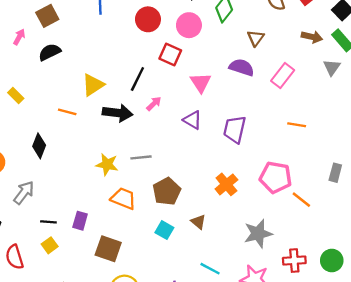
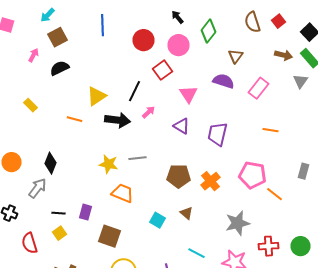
red square: (170, 54) -> (162, 70), turned 30
black diamond: (39, 146) -> (50, 163), moved
brown pentagon: (167, 191) -> (178, 176), moved, turned 30

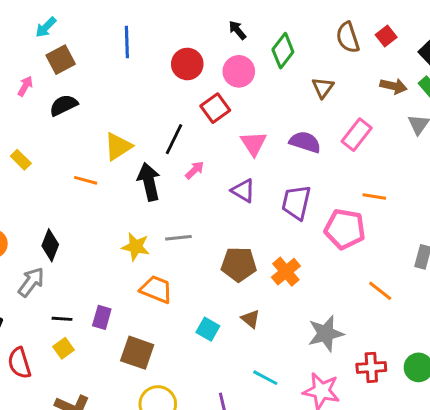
purple semicircle: (224, 81) -> (305, 142), moved
black arrow: (118, 120) -> (149, 182), turned -110
pink pentagon: (252, 175) -> (345, 229), moved

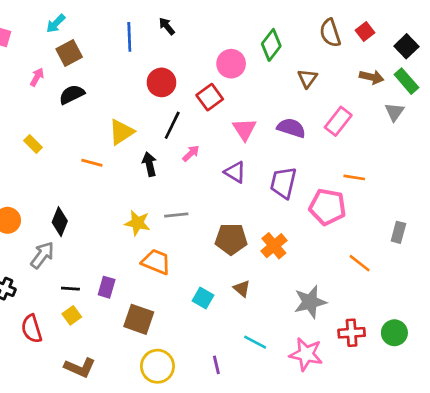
black arrow: (237, 30) -> (167, 26), moved
red circle: (187, 64) -> (161, 82), moved
black arrow: (149, 182) -> (149, 164), size x0.7

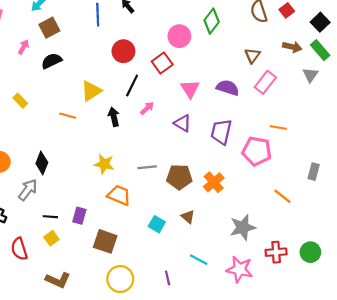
brown triangle: (307, 78) -> (252, 55), moved
gray line: (176, 215) -> (147, 167), moved

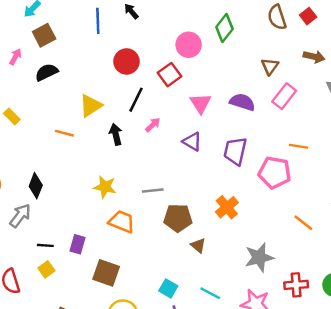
brown pentagon: (179, 177) -> (178, 218), moved
cyan square: (157, 224) -> (168, 288), moved

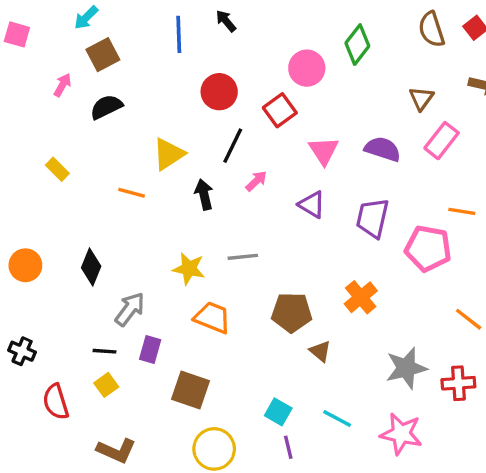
gray line: (153, 190) -> (243, 257), moved
gray arrow: (20, 216) -> (130, 309), moved
red cross: (296, 285) -> (458, 383), moved

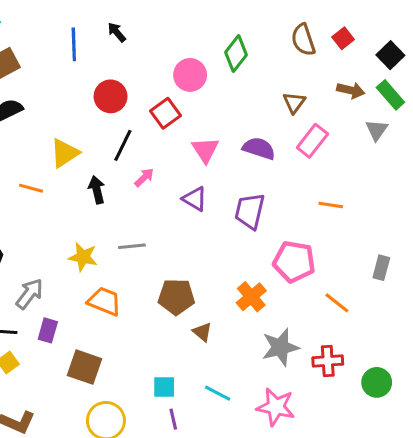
pink pentagon: (428, 248) -> (294, 262), moved
orange cross: (361, 297) -> (251, 297), moved
cyan square: (278, 412) -> (164, 387), turned -30

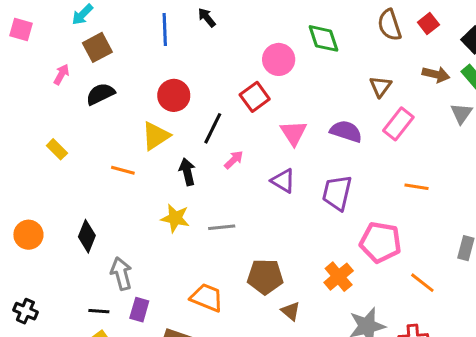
green diamond: (236, 54) -> (324, 38), turned -56
red circle: (111, 96) -> (174, 95), moved
yellow star: (83, 257) -> (175, 218), moved
gray arrow: (29, 294) -> (121, 274), turned -52
orange trapezoid: (104, 301) -> (207, 298), moved

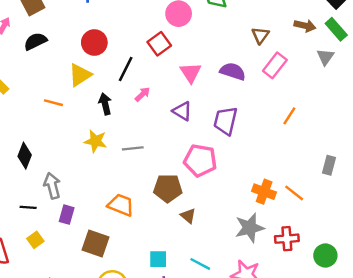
orange line: (416, 187) -> (289, 116), turned -66
pink pentagon: (380, 242) -> (200, 160), moved
orange cross: (339, 277) -> (264, 192), moved, turned -30
black line: (99, 311) -> (28, 207), moved

